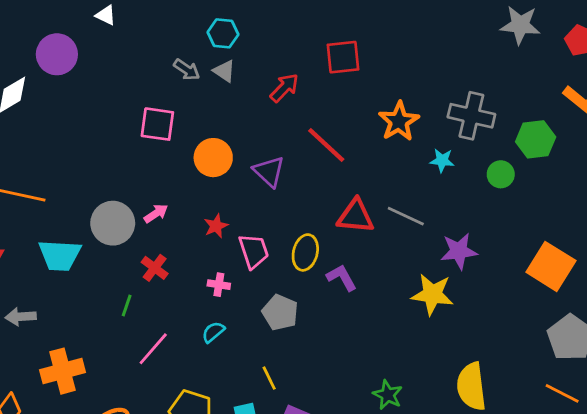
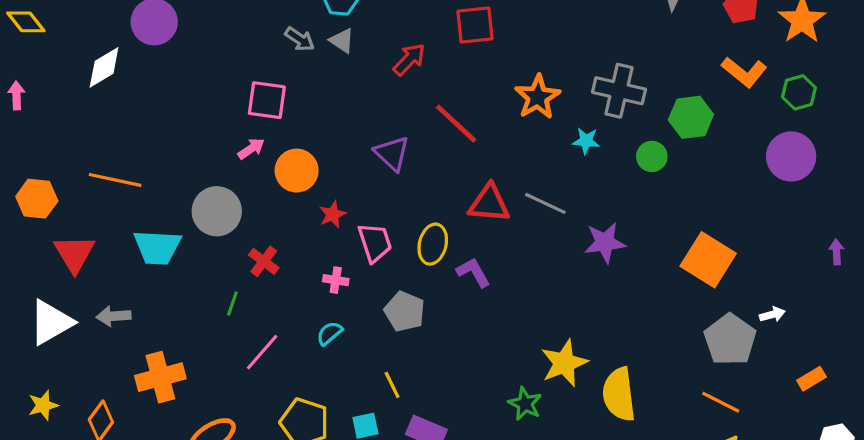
orange circle: (213, 158) -> (297, 171), moved
pink arrow: (156, 213) -> (251, 149), moved
yellow star: (432, 294) -> (564, 363), moved, turned -30

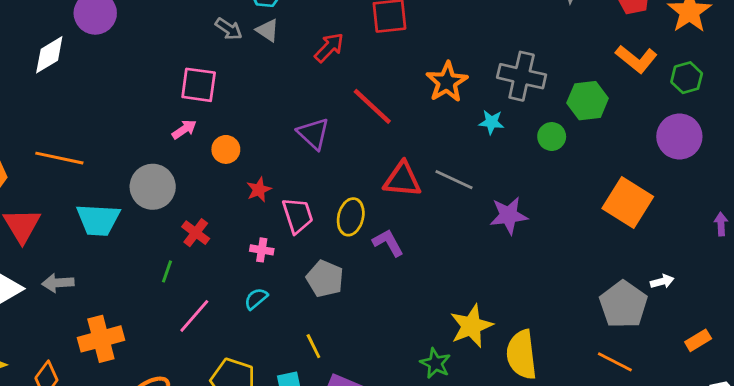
orange circle: (297, 171) -> (226, 149), size x0.7
orange square: (708, 260) -> (628, 203), moved

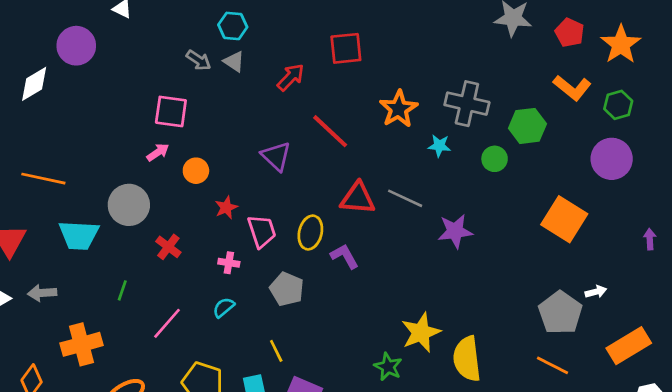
green line: (167, 271) -> (122, 290), moved
orange rectangle: (698, 340) -> (629, 346), size x1.8

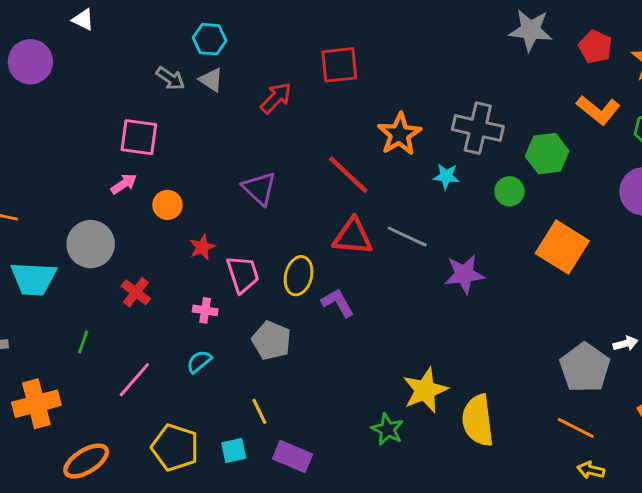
red line: (330, 131) -> (348, 175), moved
orange square: (564, 219) -> (562, 247), moved

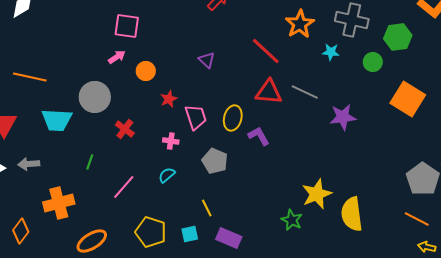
purple triangle: (259, 188) -> (207, 60), size x0.7

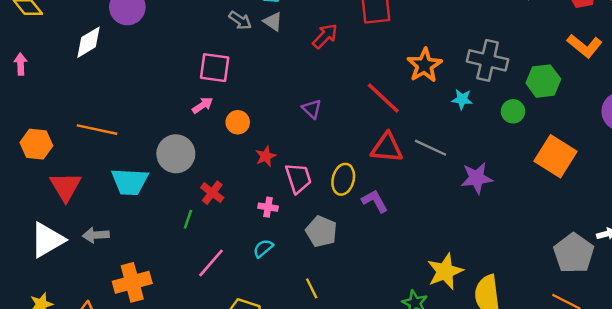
green line: (90, 162) -> (188, 219), moved

